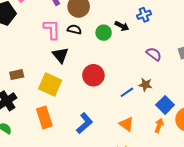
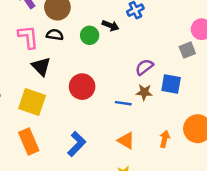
purple semicircle: (154, 54) -> (144, 67), moved, turned -70
blue line: (127, 92) -> (123, 103), turned 48
blue square: (165, 105) -> (171, 84), moved, turned -30

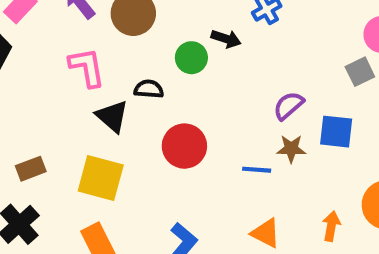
black semicircle: (55, 35) -> (149, 89), moved

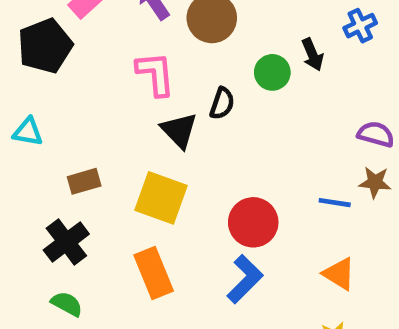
black arrow: (226, 39) -> (312, 54), turned 44
black semicircle: (149, 89) -> (222, 103), turned 100
purple semicircle: (289, 106) -> (376, 134), turned 52
red circle: (184, 146) -> (253, 222), moved

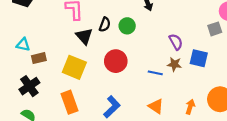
green circle: (272, 72) -> (127, 26), moved
cyan triangle: (28, 132) -> (23, 45), moved
purple semicircle: (376, 134) -> (176, 42), turned 42
red circle: (253, 222) -> (116, 61), moved

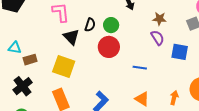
red circle: (116, 61) -> (109, 47), moved
brown star: (174, 64) -> (160, 19), moved

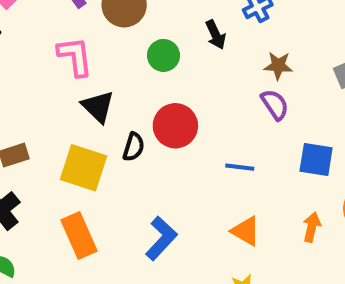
black semicircle: (90, 25) -> (134, 147), moved
green circle: (111, 25) -> (163, 55), moved
blue square: (180, 52) -> (316, 159), moved

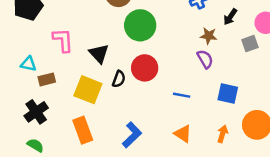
black arrow: (216, 35) -> (230, 17), moved, turned 56
green circle: (163, 55) -> (140, 25), size x1.6
pink L-shape: (75, 56) -> (63, 40), moved

